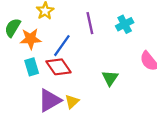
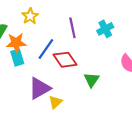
cyan rectangle: (32, 67) -> (17, 58), moved
red diamond: (59, 67) -> (65, 60), moved
purple triangle: (50, 100) -> (40, 88), moved

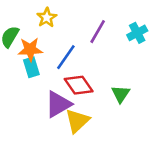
purple line: (72, 28) -> (98, 32), turned 42
red diamond: (65, 60) -> (79, 85), moved
yellow triangle: (55, 102) -> (77, 121), size x1.5

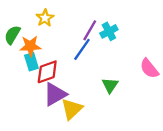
cyan cross: (137, 33) -> (109, 31), moved
blue line: (66, 57) -> (82, 49), moved
red diamond: (79, 85) -> (47, 72), moved, turned -75

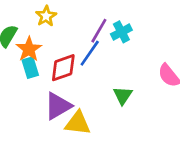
orange star: (30, 46) -> (29, 49), turned -30
red diamond: (47, 72) -> (63, 68), moved
yellow triangle: (72, 109) -> (78, 123), turned 50

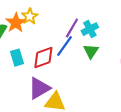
orange star: (29, 49) -> (16, 23), moved
green triangle: (123, 95) -> (91, 51), moved

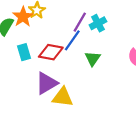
green triangle: (91, 51) -> (93, 59), moved
red diamond: (43, 58) -> (51, 52), turned 30

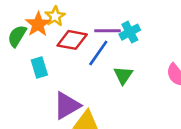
purple line: (80, 22) -> (108, 31), turned 60
red diamond: (51, 52) -> (72, 40), moved

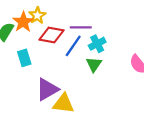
cyan cross: (130, 32) -> (97, 44), moved

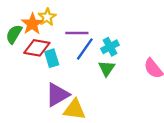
purple line: (81, 27) -> (77, 33), moved
red diamond: (51, 35) -> (37, 48), moved
cyan rectangle: (24, 58) -> (52, 58), moved

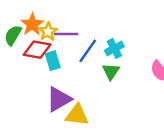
yellow star: (47, 17) -> (48, 32), moved
purple line: (77, 33) -> (66, 34), moved

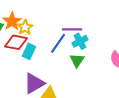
purple line: (66, 34) -> (72, 29), moved
cyan rectangle: (53, 61) -> (29, 51), turned 42

